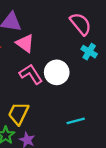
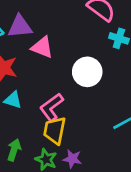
pink L-shape: (31, 74) -> (52, 107), moved, turned -80

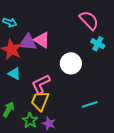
purple triangle: (20, 27) -> (28, 42), moved

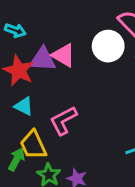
white circle: (71, 63) -> (108, 46), moved
yellow trapezoid: (40, 101) -> (33, 145), moved, turned -45

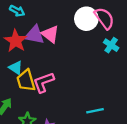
white circle: (108, 46) -> (86, 19), moved
yellow trapezoid: (33, 145) -> (26, 81), moved

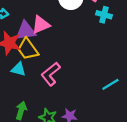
pink triangle: (50, 34) -> (41, 25), turned -42
yellow trapezoid: (26, 81) -> (28, 49), moved

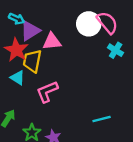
purple triangle: (26, 31) -> (30, 31), moved, turned -40
yellow trapezoid: (28, 49) -> (32, 61), turned 30

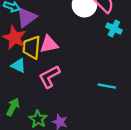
pink triangle: (52, 41) -> (49, 44), moved
cyan line: (102, 119) -> (107, 86), moved, turned 30

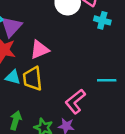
yellow trapezoid: (32, 47) -> (33, 79), moved
pink L-shape: (49, 77) -> (75, 101), moved

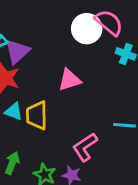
pink triangle: (40, 50) -> (70, 80), moved

